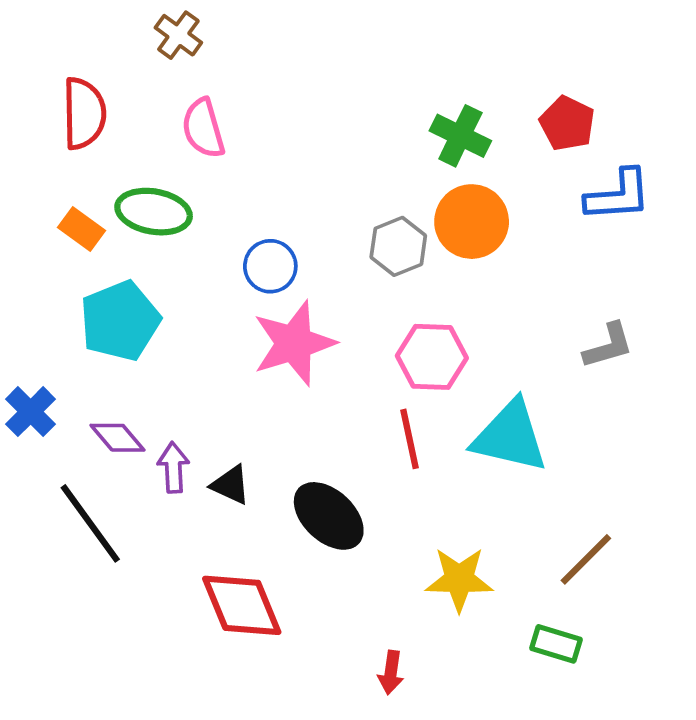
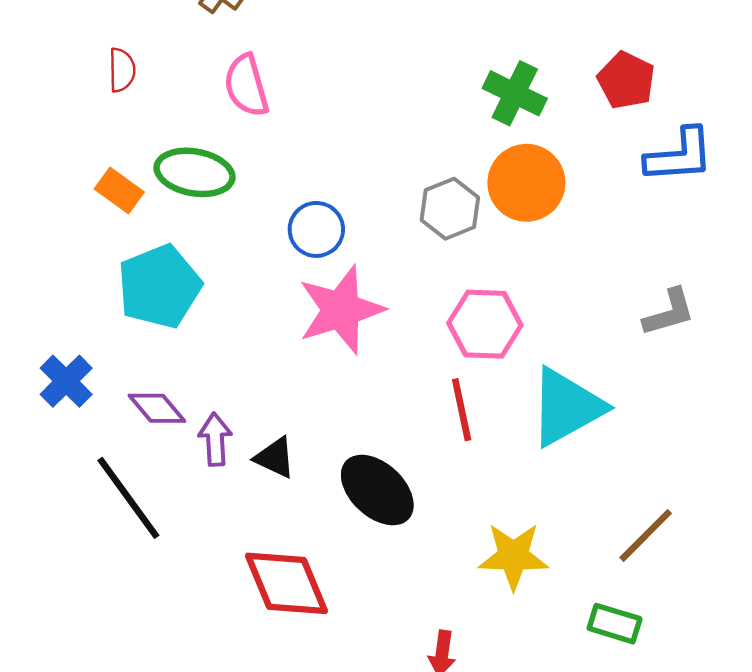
red semicircle: (84, 113) -> (122, 70), size x0.6
cyan triangle: (510, 436) -> (567, 407), turned -42

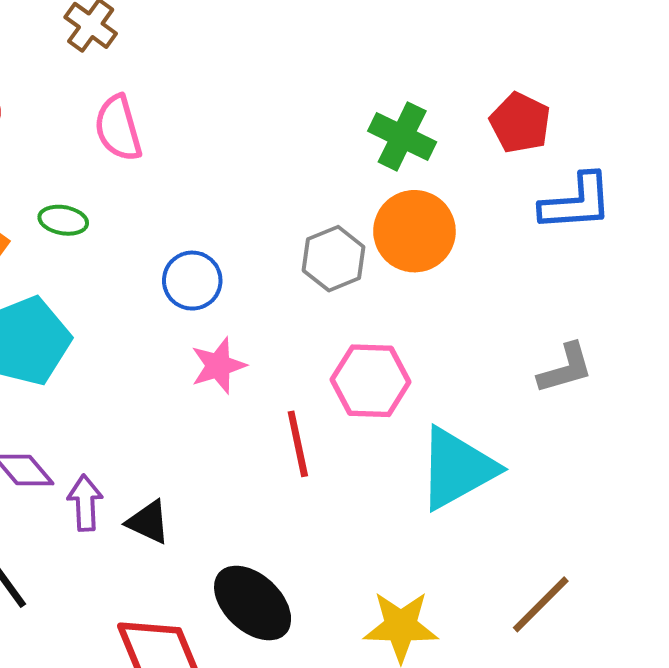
green ellipse: (194, 172) -> (63, 220), size x0.6
pink star: (341, 310) -> (218, 366), size x0.6
red line: (462, 410) -> (298, 444), moved
black ellipse: (377, 490) -> (253, 603), moved

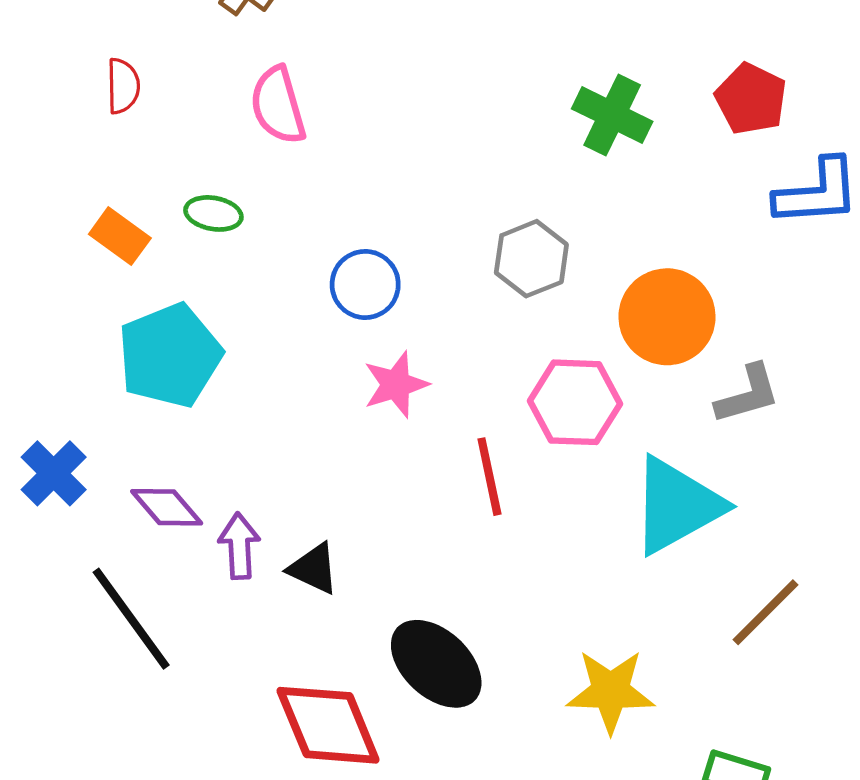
orange circle: (414, 231) -> (667, 317), moved
gray L-shape: (565, 368) -> (748, 394), moved
brown line: (541, 604) -> (765, 612), moved

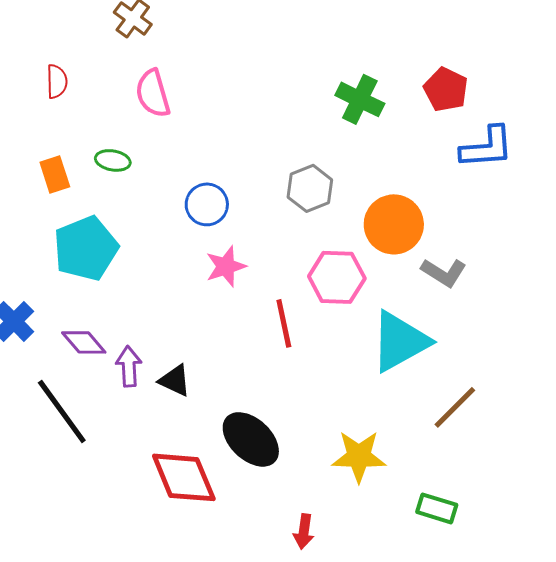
orange rectangle: (120, 236) -> (55, 174), turned 36
gray L-shape: (748, 394) -> (444, 272), turned 48

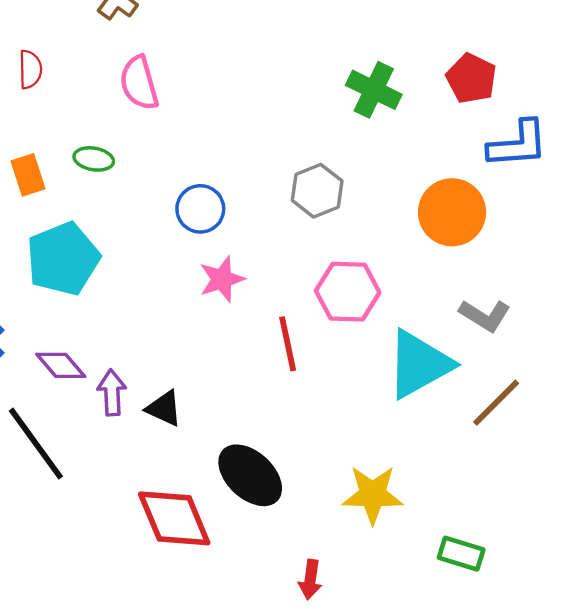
orange circle: (394, 224) -> (452, 212), moved
gray L-shape: (444, 272) -> (485, 315), moved
brown line: (455, 407) -> (496, 403), moved

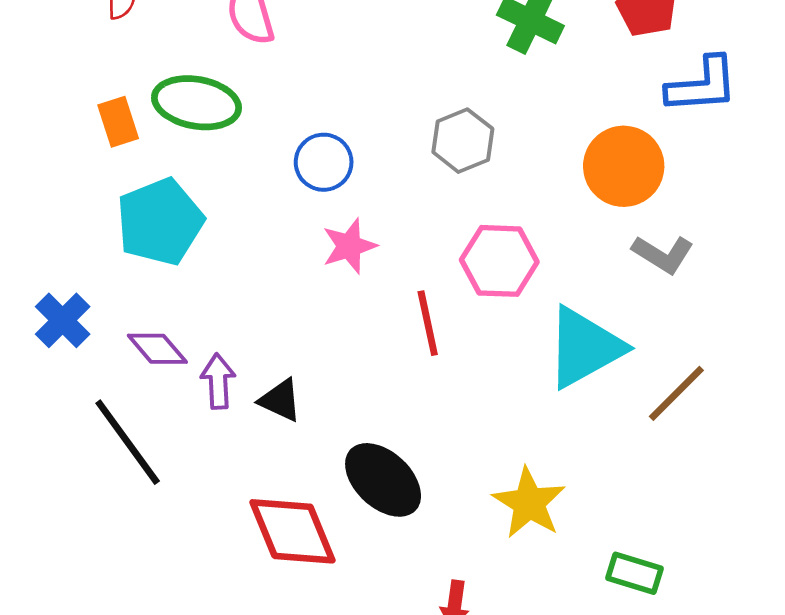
green ellipse: (94, 159) -> (197, 103), size x1.8
gray L-shape: (485, 315) -> (663, 254), moved
yellow star: (373, 495) -> (529, 503), turned 30

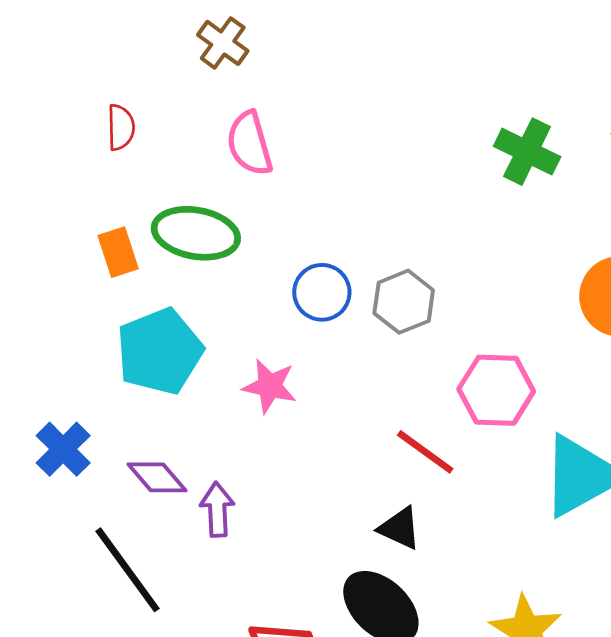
gray hexagon: (463, 141) -> (404, 302), moved
pink star: (349, 246) -> (270, 386), moved, turned 30
red line: (428, 323) -> (425, 452), turned -42
black triangle: (280, 400) -> (400, 528), moved

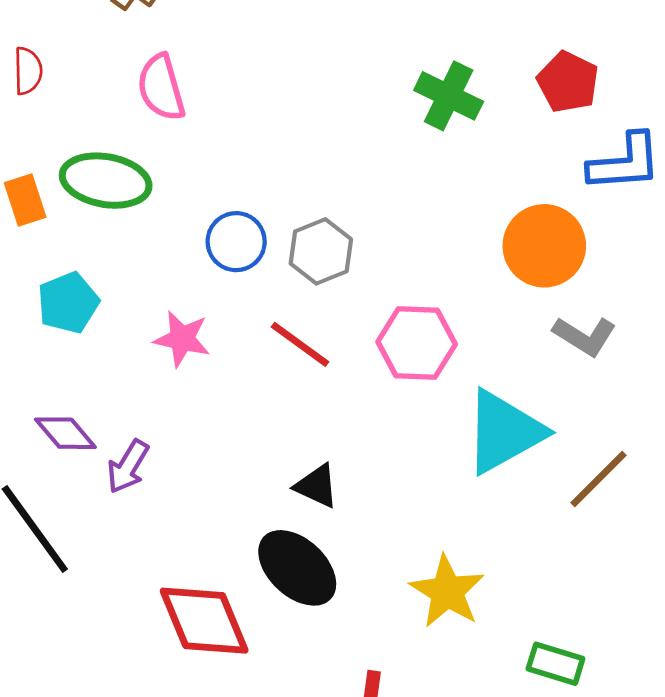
cyan pentagon: (160, 351) -> (68, 303), size x0.7
red line: (425, 452) -> (300, 344), moved
purple arrow: (217, 510) -> (128, 467), turned -146

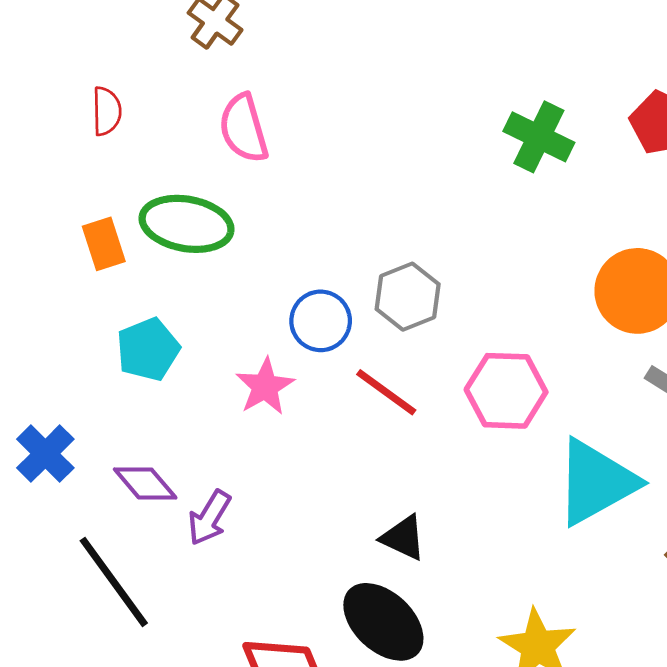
blue circle: (236, 242) -> (321, 321), moved
pink star: (182, 339) -> (265, 386), turned 30

